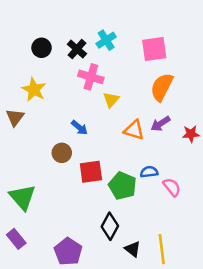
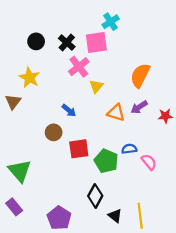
cyan cross: (106, 40) -> (111, 22), moved
pink square: (154, 49) -> (96, 42), moved
pink cross: (91, 77) -> (79, 67), turned 35

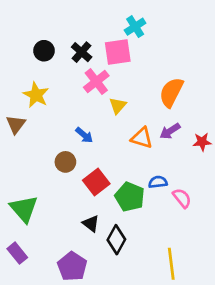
red square: (79, 149) -> (96, 182), turned -30
black triangle: (115, 216) -> (91, 224), moved

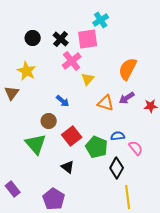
green triangle: (24, 209) -> (36, 144), moved
black diamond: (116, 240) -> (117, 168), moved

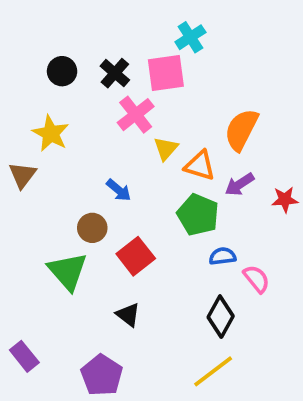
orange triangle: (106, 103) -> (200, 166), moved
green pentagon: (97, 147) -> (198, 215), moved
yellow line: (128, 197) -> (213, 371), moved, turned 60

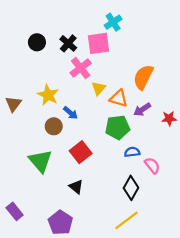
yellow star: (51, 133) -> (48, 95), moved
green pentagon: (198, 215) -> (118, 127), turned -30
brown circle: (92, 228) -> (54, 126), moved

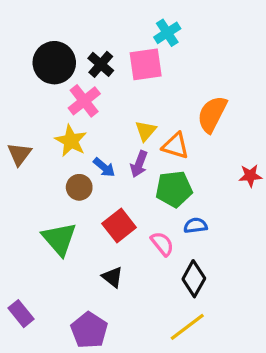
black circle: (37, 42) -> (54, 63), size x1.6
pink cross: (81, 68) -> (84, 101), moved
purple arrow: (142, 109) -> (139, 164), moved, turned -36
pink semicircle: (152, 165) -> (162, 244), moved

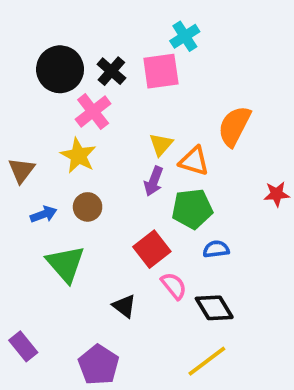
blue arrow: (104, 167) -> (43, 214), moved, turned -60
red square: (119, 226) -> (152, 249), moved
pink semicircle: (162, 244) -> (174, 286), moved
black diamond: (194, 279) -> (214, 308), turned -60

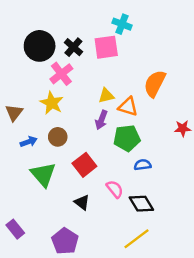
cyan cross: (185, 36) -> (122, 24), turned -36
yellow triangle: (161, 145) -> (106, 96), turned 35
red square: (152, 249) -> (84, 165), moved

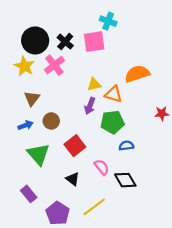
orange semicircle: (155, 84) -> (137, 74), turned 45
yellow star: (52, 103) -> (24, 66), moved
brown triangle: (14, 113) -> (32, 98), moved
purple rectangle: (15, 229) -> (29, 194), moved
yellow line: (137, 239) -> (94, 207), moved

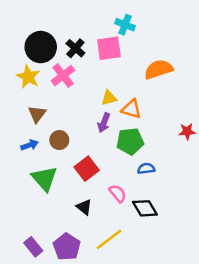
orange semicircle: (137, 74) -> (159, 69), moved
purple rectangle: (29, 194) -> (33, 247), moved

